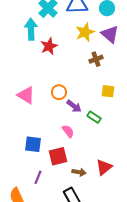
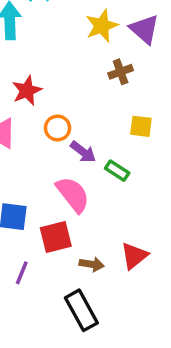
red star: (49, 46) -> (27, 91), moved
pink semicircle: (68, 131) -> (73, 194), size x1.6

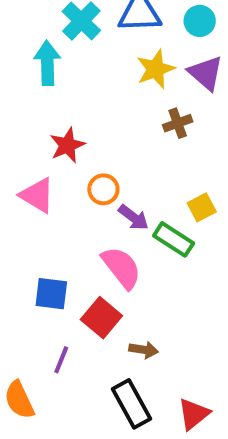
yellow square: (141, 126) -> (202, 207), moved, turned -35
green rectangle: (117, 171) -> (174, 239), size x1.4
red square: (56, 237) -> (101, 318), turned -36
red triangle: (134, 256) -> (194, 414), moved

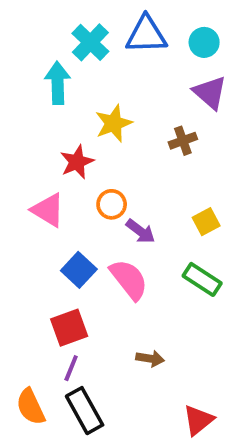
yellow star: (156, 69) -> (113, 123), moved
green rectangle: (174, 239) -> (202, 279), moved
blue square: (51, 294) -> (79, 270), moved, turned 36
red square: (101, 318) -> (69, 328), moved, turned 30
black rectangle: (132, 404) -> (85, 411), moved

